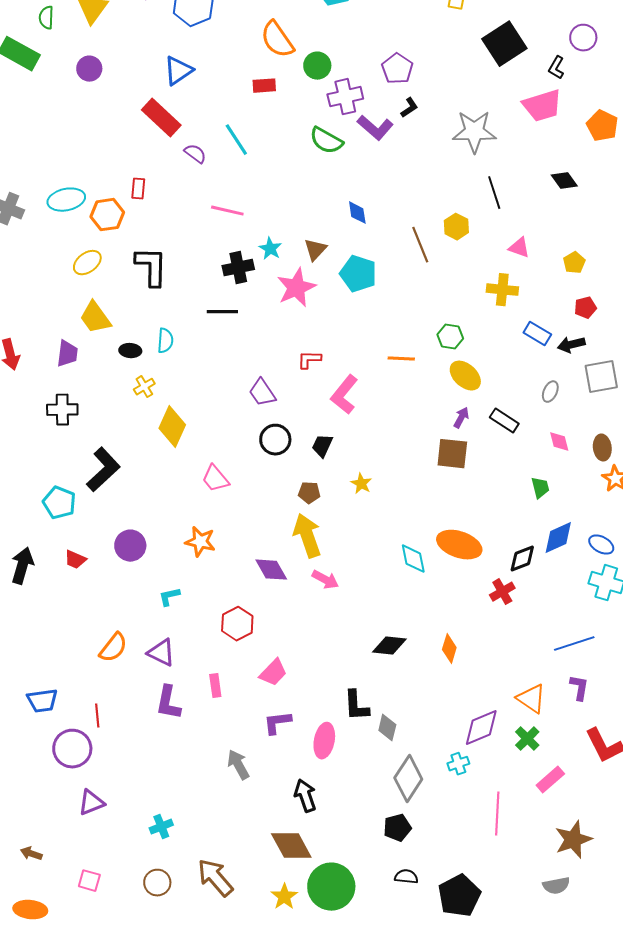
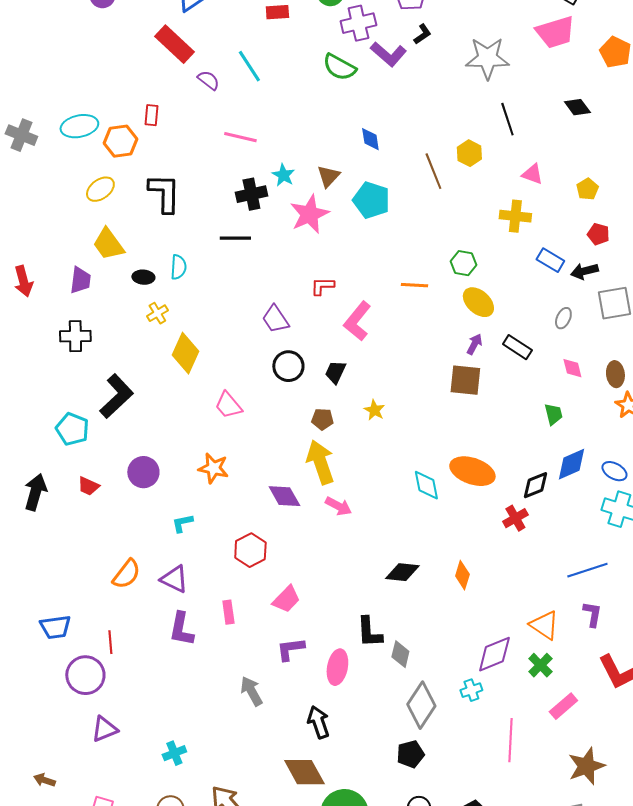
red pentagon: (585, 308) -> (598, 234), turned 30

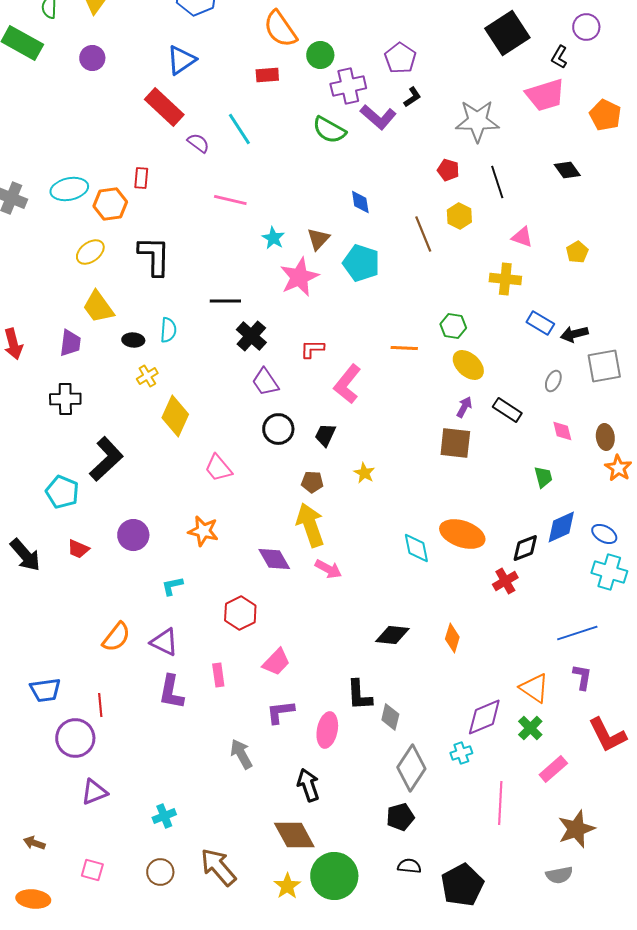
black cross: (251, 194) -> (251, 336), moved, turned -36
red pentagon: (598, 234) -> (448, 170), moved
black arrow: (35, 492) -> (25, 555), turned 123

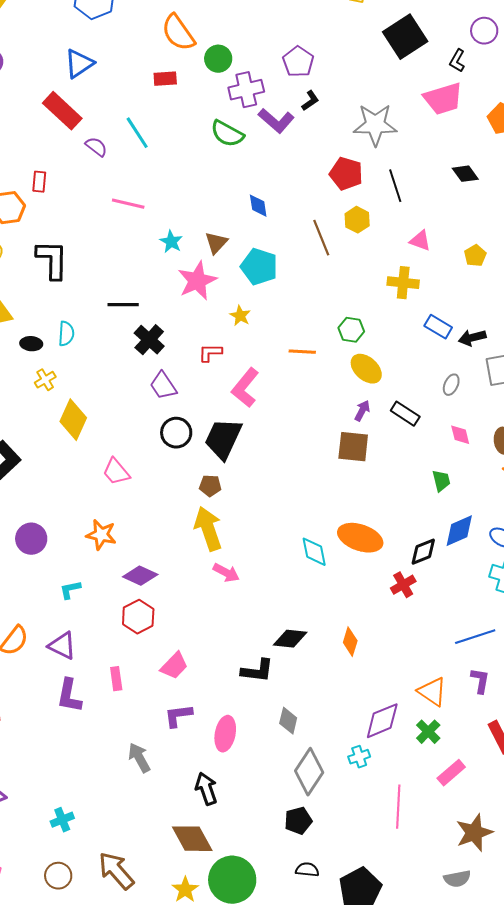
red pentagon: (448, 170) -> (346, 174), size x1.5
black trapezoid: (325, 435) -> (223, 439), size x1.8
yellow star: (364, 473) -> (240, 316), moved
purple diamond: (274, 559) -> (140, 576), moved, turned -36
black L-shape: (359, 695) -> (257, 671), moved, turned -80

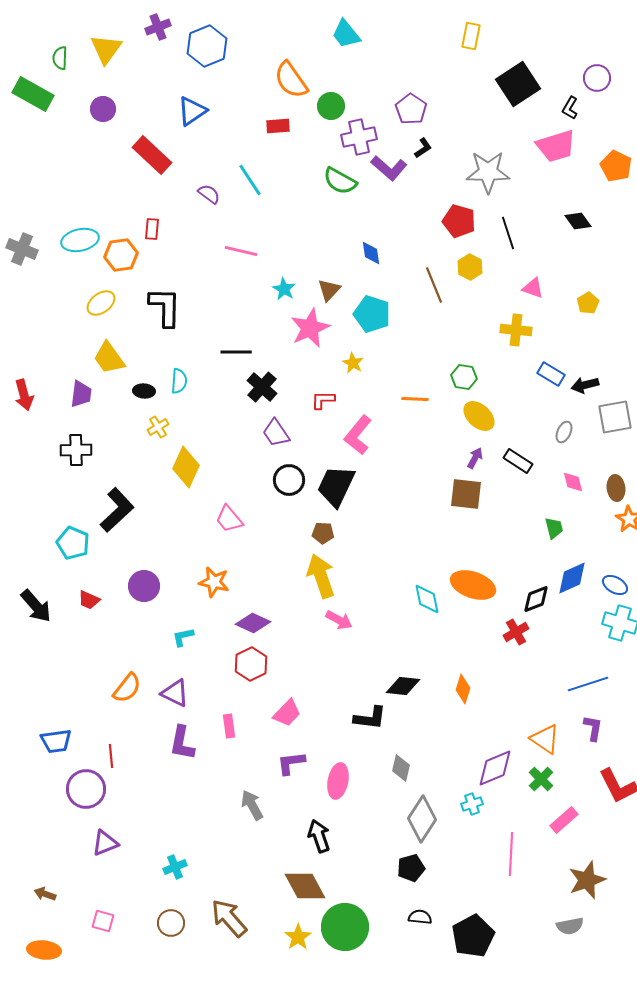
red rectangle: (62, 111) -> (152, 155), moved

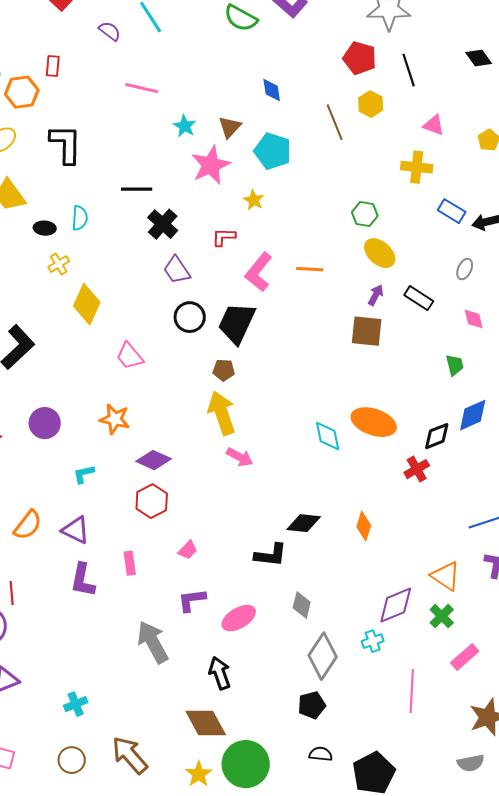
orange line: (415, 399) -> (310, 269), moved
pink trapezoid: (287, 713) -> (188, 550), size x0.7
pink ellipse: (338, 781) -> (239, 618), turned 48
gray arrow: (252, 805) -> (153, 642), size x1.4

